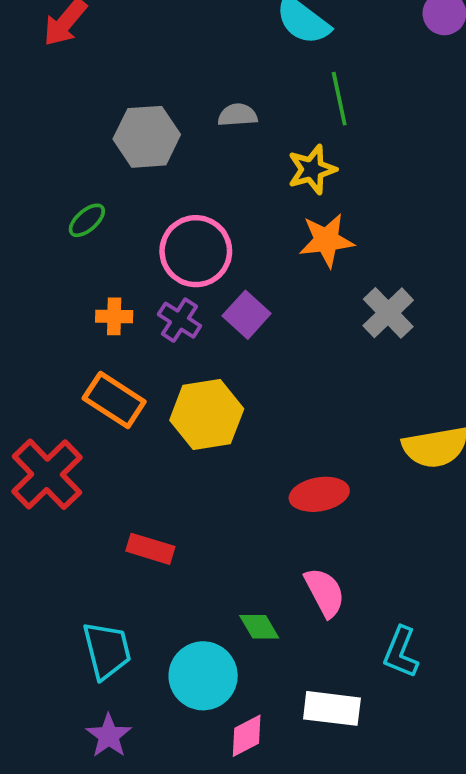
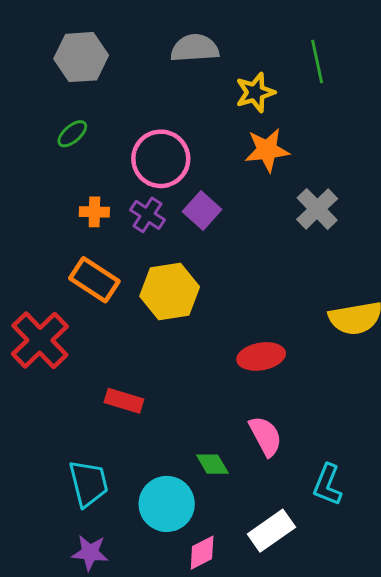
green line: (339, 99) -> (317, 61), moved
gray semicircle: (238, 115) -> (195, 48), size x1.5
gray hexagon: (147, 137) -> (81, 57), moved
white rectangle: (332, 708) -> (271, 531), turned -42
purple star: (109, 736) -> (90, 553), turned -30

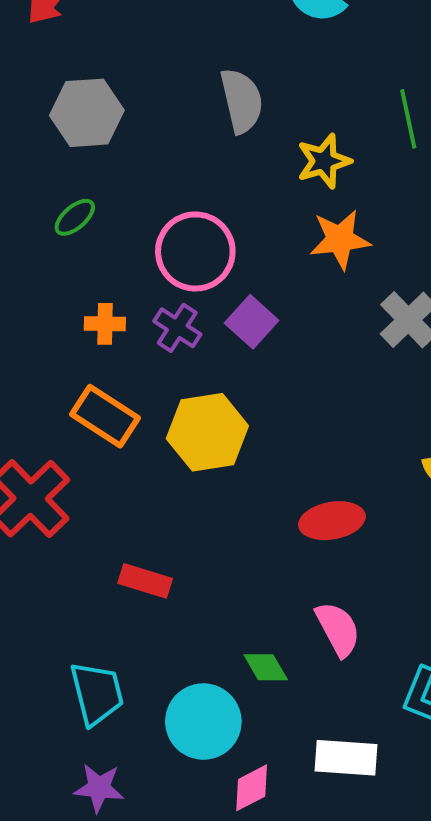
gray semicircle: (195, 48) -> (242, 101), turned 81
white rectangle: (271, 531) -> (346, 758), turned 39

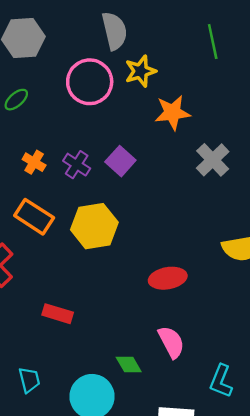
yellow star: (324, 161) -> (141, 71), moved
pink circle: (195, 251) -> (90, 82), moved
orange cross: (105, 324) -> (34, 162), turned 30
cyan trapezoid: (97, 693) -> (29, 380), size x0.7

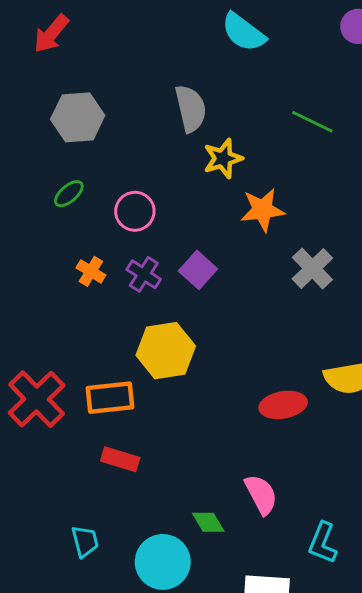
green line: (213, 42) -> (312, 122), turned -52
pink circle: (90, 82) -> (135, 211), moved, size x0.7
orange rectangle: (34, 217) -> (110, 398), moved, turned -39
red ellipse: (168, 278) -> (283, 405), moved

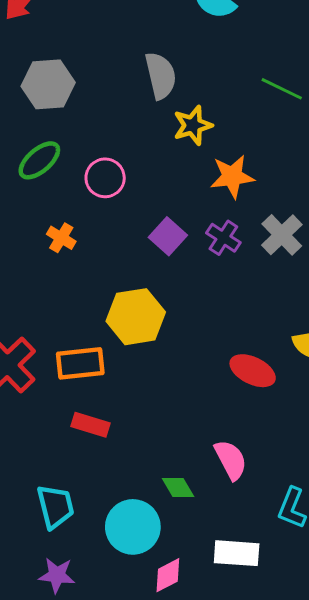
green ellipse: (69, 194) -> (39, 160), size x1.4
purple cross: (144, 274) -> (223, 238), moved
red ellipse: (283, 405) -> (253, 371), turned 36
cyan trapezoid: (85, 541) -> (55, 507), size x1.4

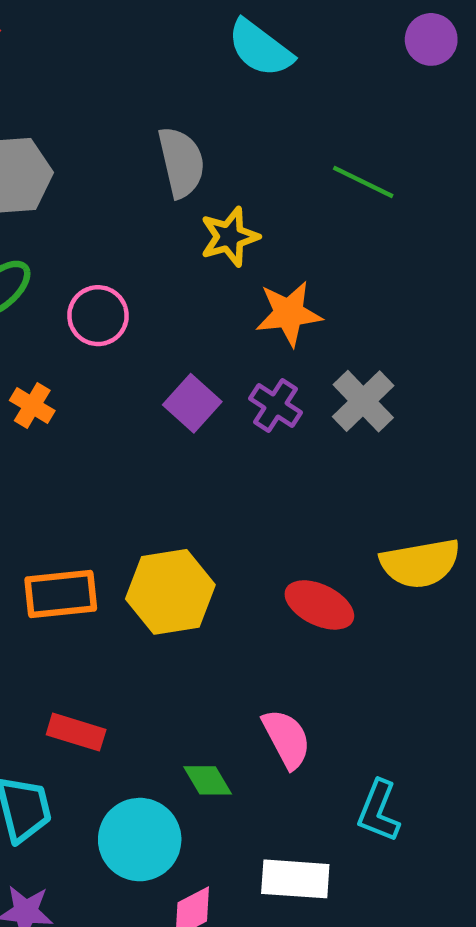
yellow hexagon: (136, 317) -> (170, 592), moved
red rectangle: (90, 425) -> (76, 732), moved

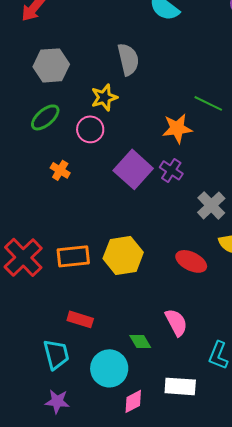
green line: (363, 182) -> (208, 103), moved
yellow star: (230, 237) -> (104, 97), moved
gray cross: (363, 401) -> (211, 205), moved
purple square: (192, 403) -> (133, 169), size x1.5

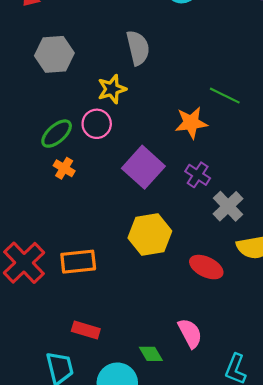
green ellipse: (45, 117) -> (57, 134), moved
purple cross: (171, 170) -> (198, 175), moved
yellow hexagon: (123, 255) -> (150, 234), moved

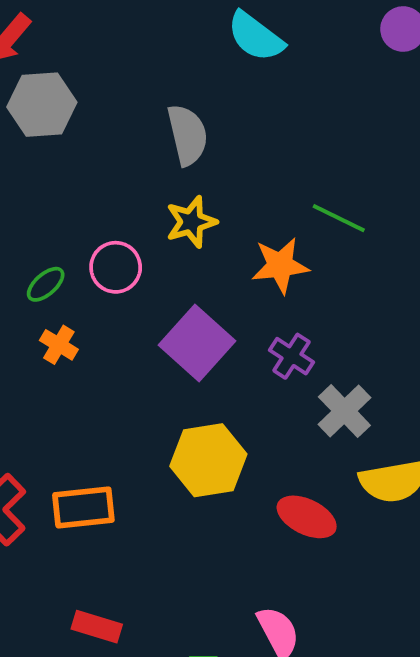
gray hexagon: (54, 54) -> (42, 105), moved
yellow star: (112, 89) -> (191, 222), moved
green ellipse: (57, 134) -> (46, 284), size x0.7

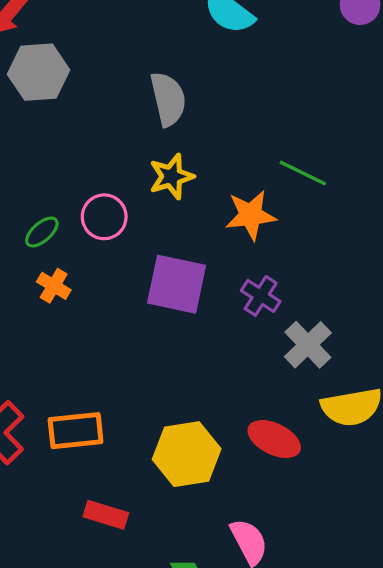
purple square: (197, 343) -> (177, 284), turned -30
yellow hexagon: (208, 460) -> (187, 454), moved
red rectangle: (97, 627) -> (106, 515), moved

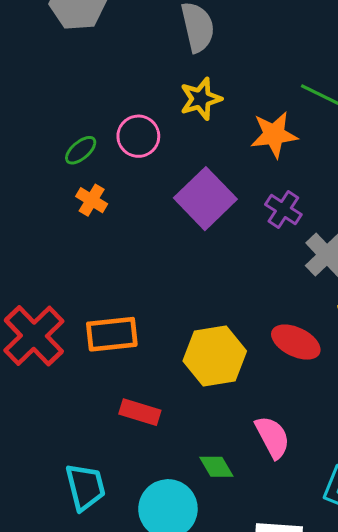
purple square: (177, 284) -> (205, 199), turned 34

